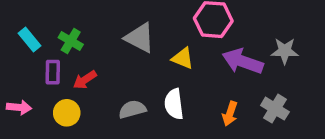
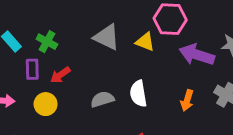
yellow triangle: (183, 58) -> (145, 42), moved

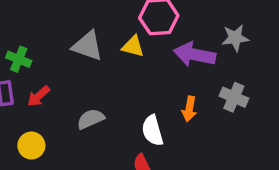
white semicircle: (138, 94) -> (152, 131), moved
yellow circle: (46, 104) -> (31, 146), moved

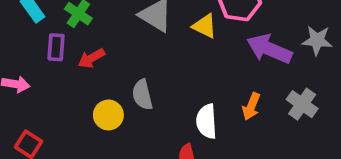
gray semicircle: (91, 119) -> (142, 95), turned -92
yellow circle: (31, 146) -> (108, 115), moved

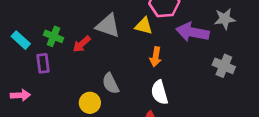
red arrow: (91, 58) -> (82, 44), moved
orange arrow: (251, 106) -> (156, 57), moved

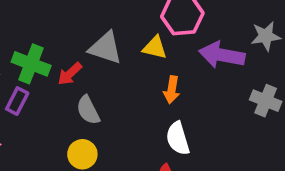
green cross: (54, 36) -> (31, 64), size x1.4
purple rectangle: (43, 63) -> (17, 101), turned 36
gray semicircle: (111, 83) -> (88, 110), moved

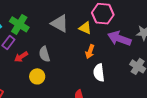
red arrow: (70, 74) -> (21, 57), moved
white semicircle: (178, 138) -> (99, 73), moved

